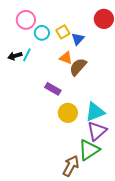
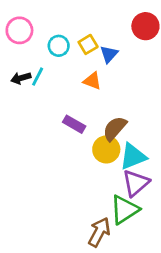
pink circle: (26, 20) -> (19, 30), moved
brown semicircle: (78, 67) -> (115, 128), moved
yellow circle: (68, 113) -> (106, 149), moved

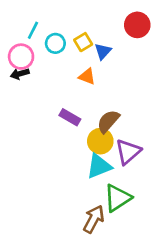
pink circle: (19, 30) -> (21, 57), moved
cyan line: (38, 77) -> (33, 30), moved
cyan triangle: (133, 156) -> (99, 166), moved
purple triangle: (136, 183) -> (128, 152), moved

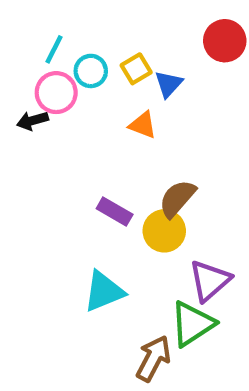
pink circle: (21, 57) -> (56, 93), moved
purple rectangle: (70, 117) -> (115, 211), moved
purple triangle: (128, 152) -> (210, 281), moved
cyan triangle: (99, 166) -> (104, 291), moved

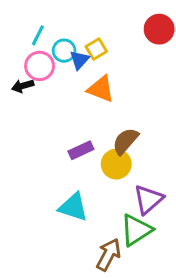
blue triangle: (169, 84) -> (79, 60), moved
orange triangle: (143, 125) -> (101, 89), size x1.4
purple rectangle: (115, 211) -> (81, 150), turned -55
cyan triangle: (104, 291) -> (73, 207), turned 40

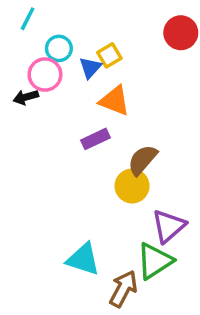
cyan line: (38, 35) -> (28, 19), moved
cyan circle: (64, 51) -> (59, 48), moved
purple rectangle: (81, 150) -> (95, 139), moved
cyan triangle: (73, 207) -> (83, 259), moved

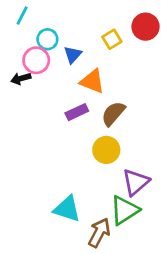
yellow square: (109, 55) -> (112, 39), moved
brown semicircle: (142, 160) -> (113, 114), moved

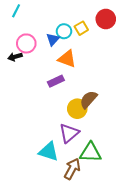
cyan circle: (47, 39) -> (64, 31), moved
brown semicircle: (113, 114) -> (88, 100), moved
purple triangle: (136, 182) -> (69, 133), moved
green triangle: (124, 210) -> (90, 153), turned 35

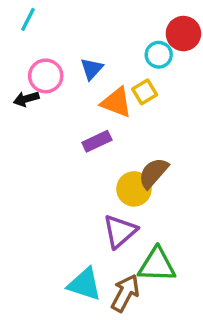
yellow square: (81, 28) -> (145, 92), moved
cyan circle: (64, 31) -> (159, 55), moved
cyan triangle: (49, 151) -> (85, 284), moved

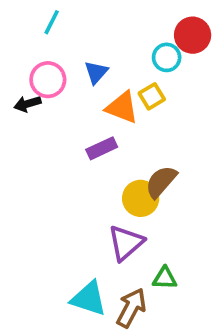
cyan line: (28, 19) -> (52, 22), moved
green triangle: (157, 265) -> (165, 278), size x0.6

